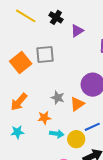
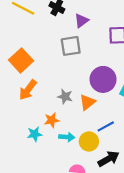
gray square: (45, 54) -> (71, 46), moved
orange arrow: (19, 102) -> (28, 90), moved
cyan star: (17, 132) -> (35, 134), moved

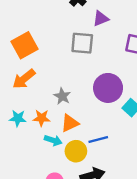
orange triangle: (87, 102) -> (70, 123), moved
cyan star: (35, 134) -> (18, 118), moved

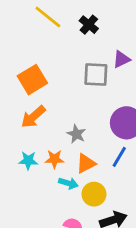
purple triangle: (101, 19) -> (121, 59), moved
blue line: (98, 140) -> (119, 157), moved, turned -42

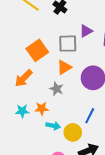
orange square: (32, 80) -> (37, 50), moved
blue line: (119, 157) -> (90, 116), moved
orange triangle: (86, 163) -> (64, 67), moved

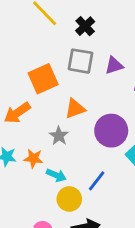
gray square: (68, 44) -> (81, 61), moved
cyan arrow: (53, 126) -> (56, 175), moved

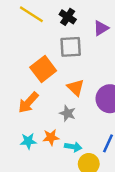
purple triangle: (114, 65) -> (101, 28), moved
orange triangle: (75, 109) -> (76, 88), turned -42

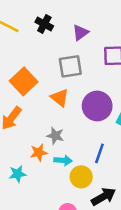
gray square: (71, 47) -> (70, 66), moved
gray star: (68, 113) -> (55, 136), moved
cyan star: (28, 141) -> (17, 174), moved

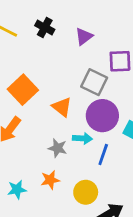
gray square: (70, 66) -> (94, 82), moved, turned 35
orange star: (39, 153) -> (50, 180), moved
blue line: (99, 153) -> (103, 155), moved
cyan arrow: (63, 160) -> (82, 138), moved

